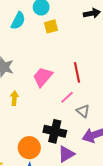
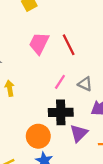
pink trapezoid: (43, 77) -> (39, 43), moved
pink line: (67, 97) -> (60, 82), moved

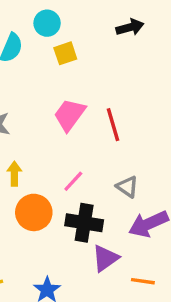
pink line: (60, 82) -> (73, 181), moved
orange circle: (38, 136) -> (34, 212), moved

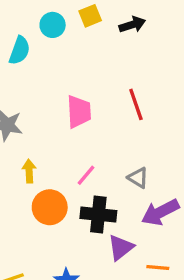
yellow square: (65, 53) -> (90, 16), moved
pink trapezoid: (70, 115) -> (79, 112), turned 144
red line: (113, 125) -> (136, 104), moved

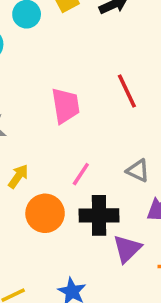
yellow arrow: (29, 171) -> (18, 176), turned 45

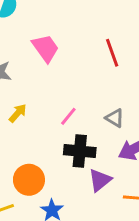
pink trapezoid: (66, 106) -> (46, 48), moved, turned -32
orange circle: (45, 213) -> (29, 180), moved

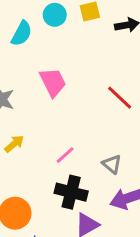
red line: (112, 53) -> (120, 98), turned -36

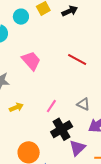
yellow arrow: (14, 144) -> (16, 107), turned 32
black cross: (71, 192) -> (62, 129), turned -30

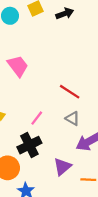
red line: (77, 60) -> (70, 92), moved
black cross: (62, 129) -> (29, 145), moved

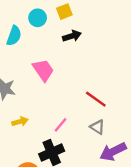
black arrow: (65, 14) -> (72, 36), moved

